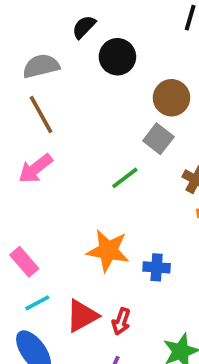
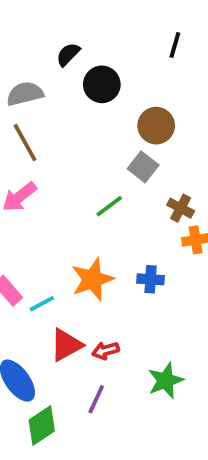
orange star: (108, 251) -> (92, 279), turned -30
blue cross: (157, 267) -> (151, 279), moved
cyan line: (37, 303) -> (42, 304), moved
red arrow: (121, 321) -> (106, 351), turned 55

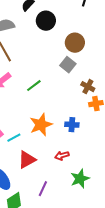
green line: (109, 206) -> (34, 86), moved
red arrow: (106, 351) -> (62, 156), moved

